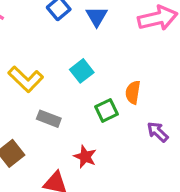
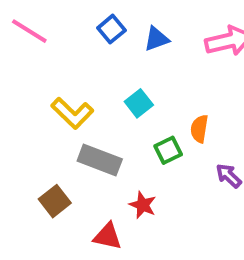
blue triangle: (97, 17) -> (156, 39), turned 40
gray rectangle: (49, 119) -> (100, 160), size x1.5

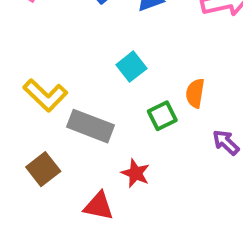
yellow L-shape: (72, 113) -> (45, 95), moved

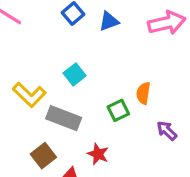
cyan square: (131, 67) -> (75, 74), moved
brown square: (43, 169) -> (43, 156), moved

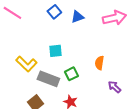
cyan square: (75, 74) -> (55, 51), turned 32
green square: (118, 110) -> (71, 74), moved

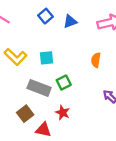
orange semicircle: (99, 63) -> (96, 60), moved
yellow L-shape: (26, 64) -> (15, 57), moved

